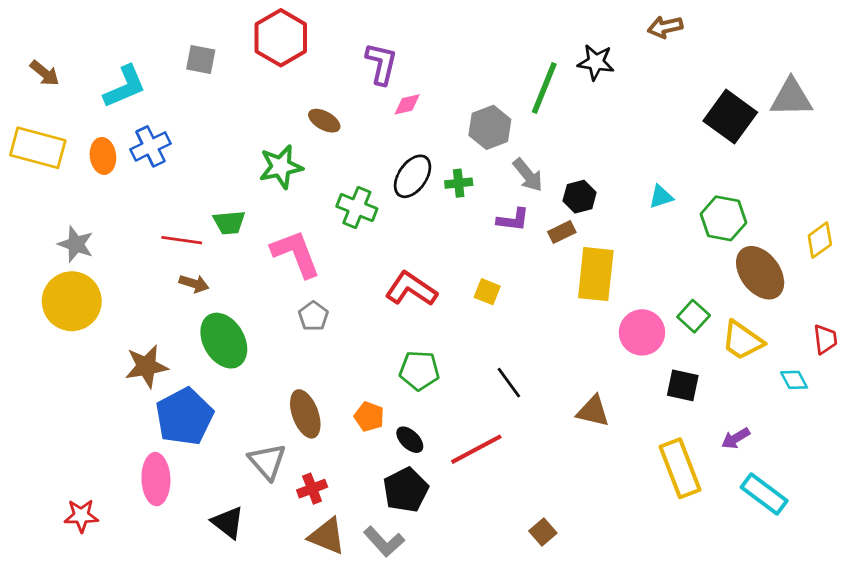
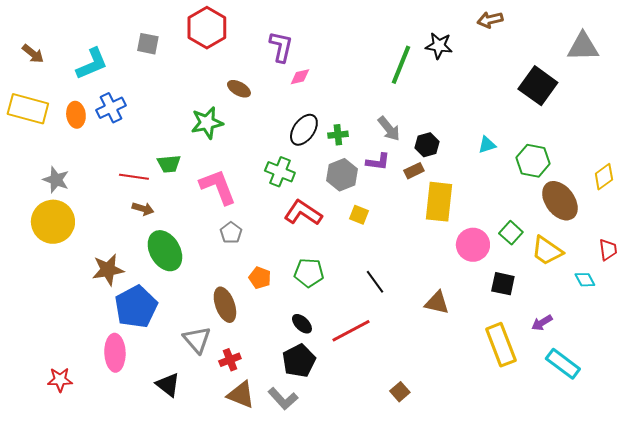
gray triangle: (791, 98) -> (583, 47), moved
gray hexagon: (490, 127) -> (342, 175), moved
green cross: (357, 208) -> (280, 172), moved
orange pentagon: (369, 417) -> (260, 278), moved

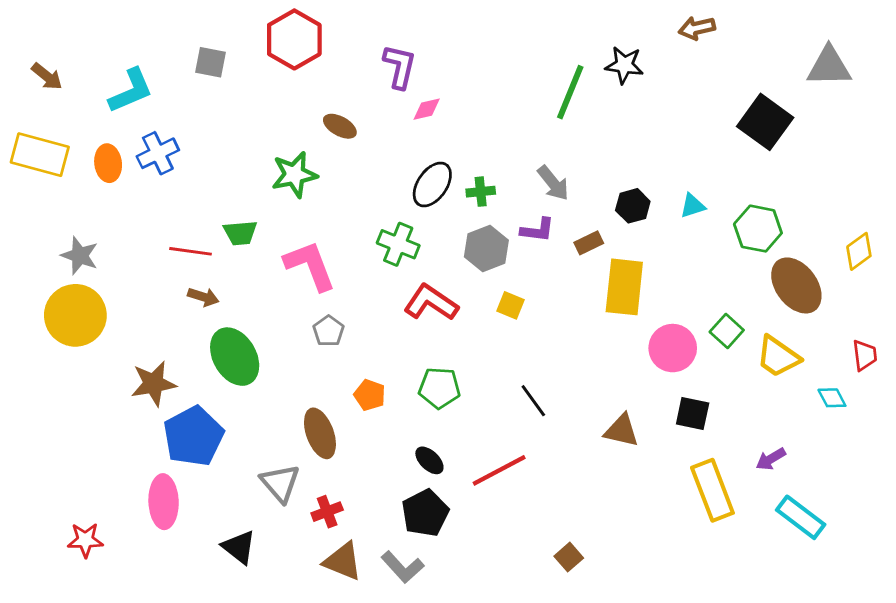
black hexagon: (427, 145) -> (633, 206), moved
black square: (503, 284) -> (693, 413), moved

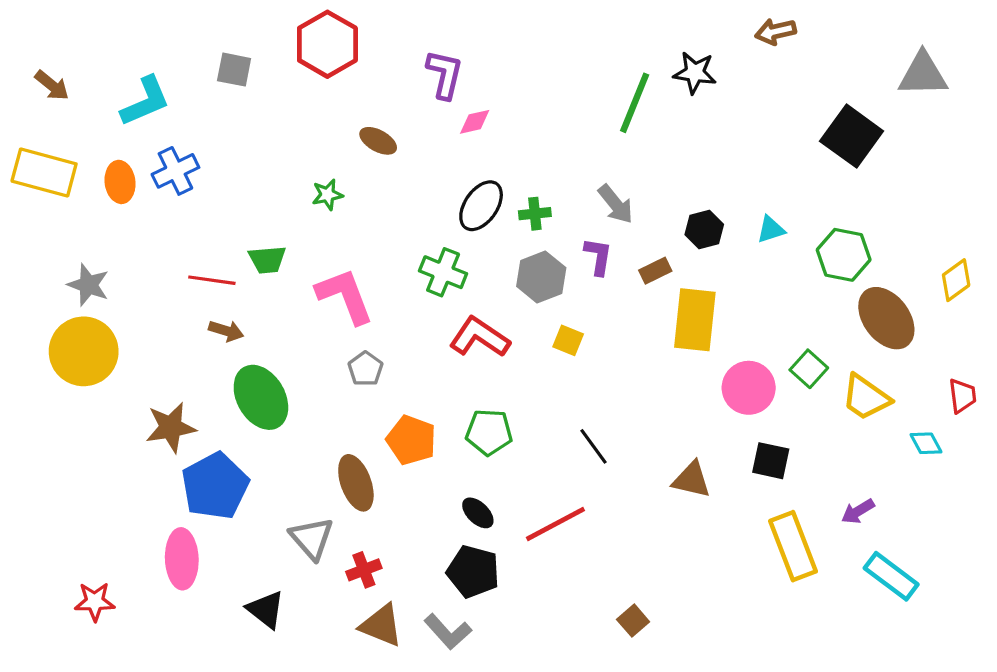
green star: (294, 175) -> (327, 195), size x0.6
purple L-shape: (538, 230) -> (598, 256), turned -88
orange pentagon: (370, 395) -> (411, 440), size x1.4
black pentagon: (425, 513) -> (473, 571), turned -30

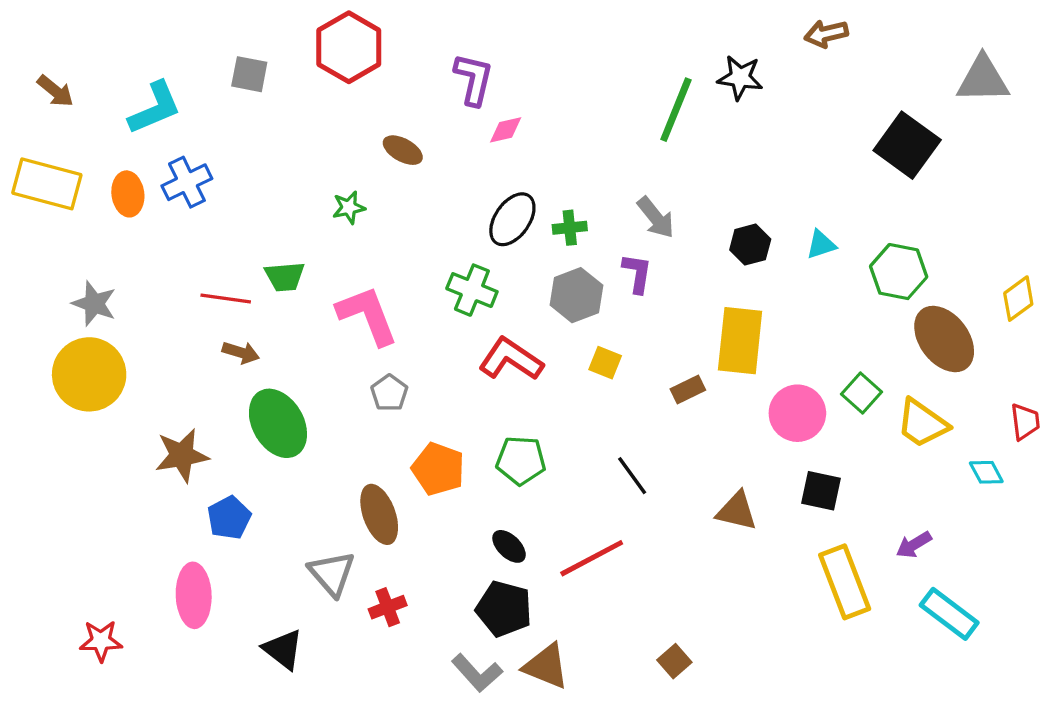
brown rectangle: (655, 271) -> (688, 390), moved
blue pentagon: (215, 486) -> (229, 518), size x0.6
brown triangle: (381, 625) -> (546, 666), moved

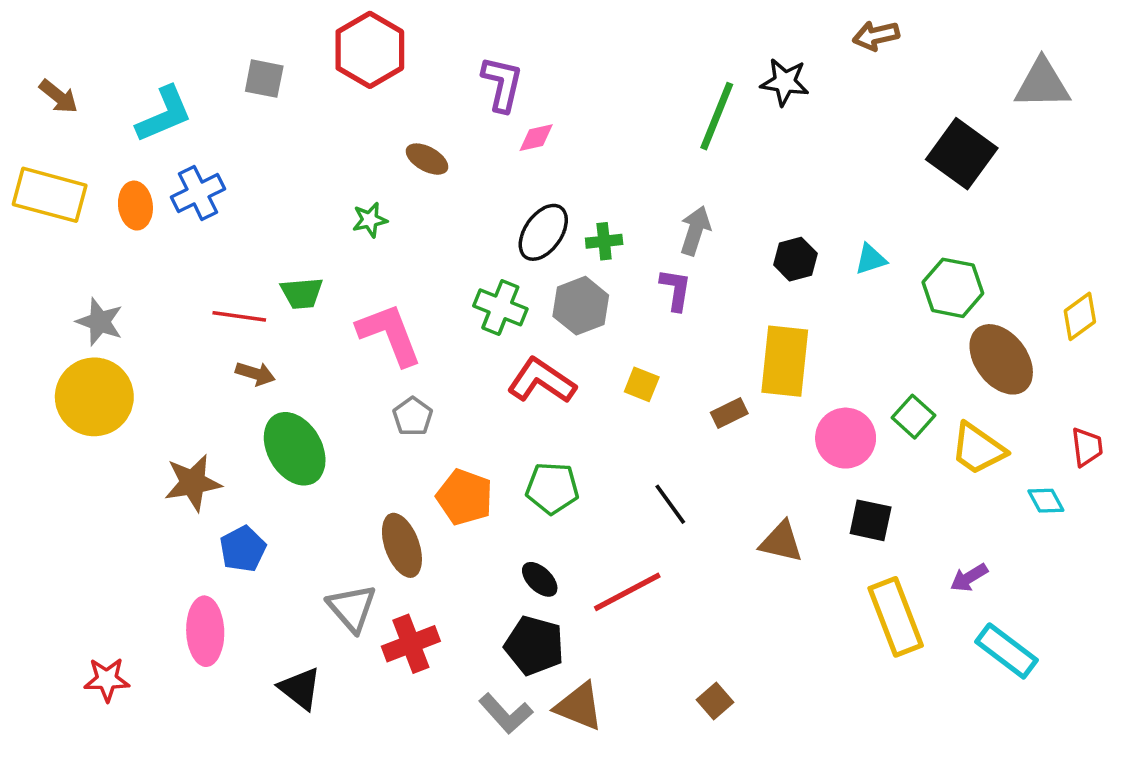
gray arrow: (656, 218) -> (695, 231), turned -123
gray hexagon: (576, 295) -> (581, 306), moved
red cross: (388, 607) -> (411, 644), size x1.4

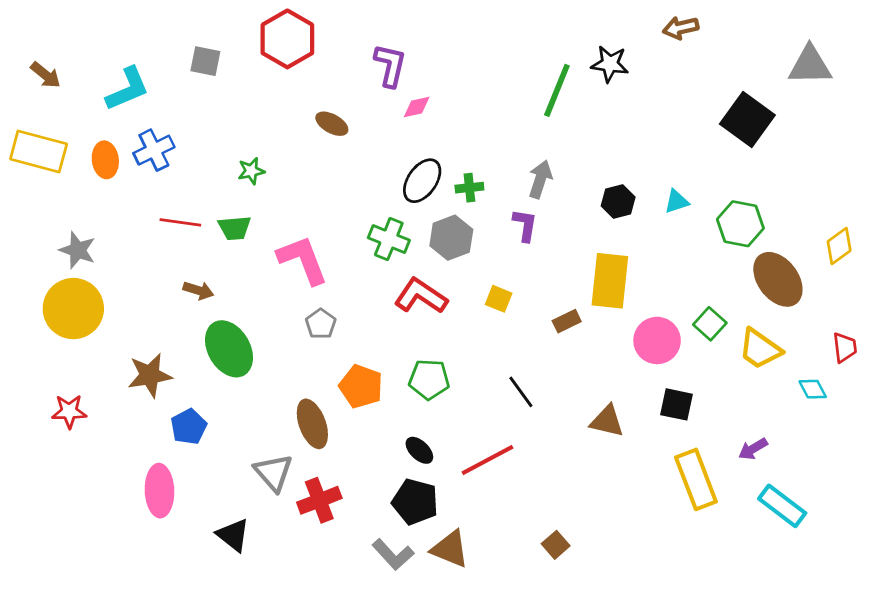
green star: (370, 220) -> (251, 171), moved
red line: (239, 316) -> (180, 222), moved
red star: (107, 680) -> (69, 411), moved

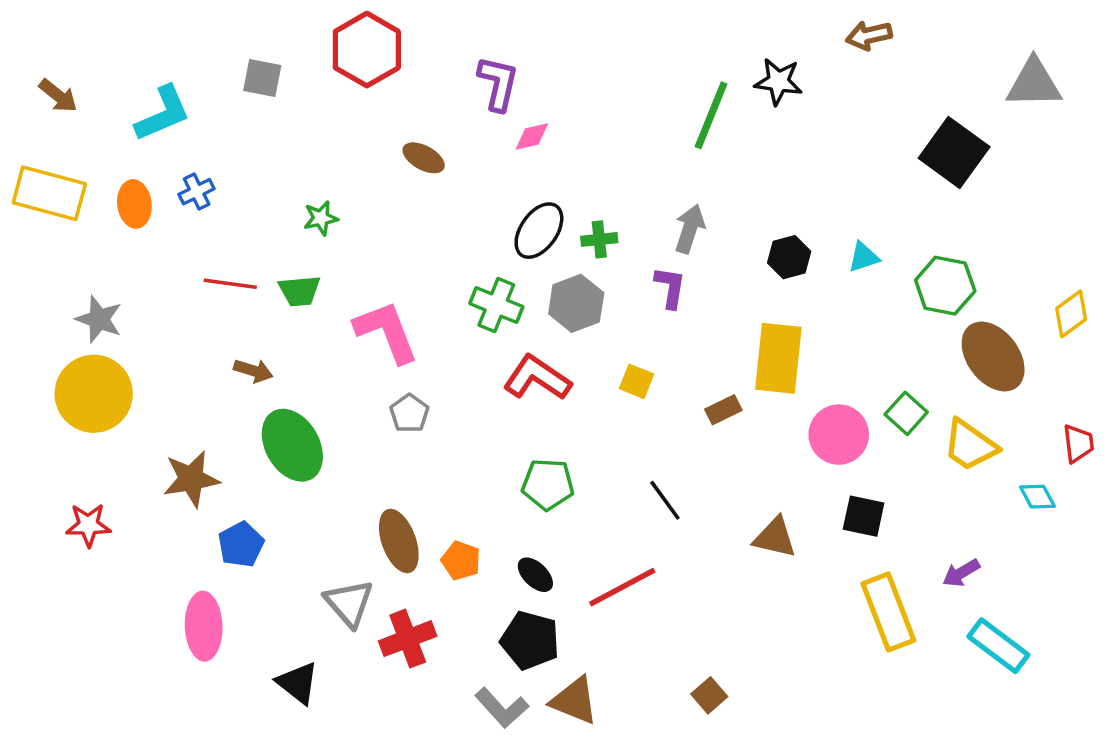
blue cross: (154, 150) -> (197, 192), size x0.7
orange pentagon: (361, 386) -> (461, 561), moved, size x0.7

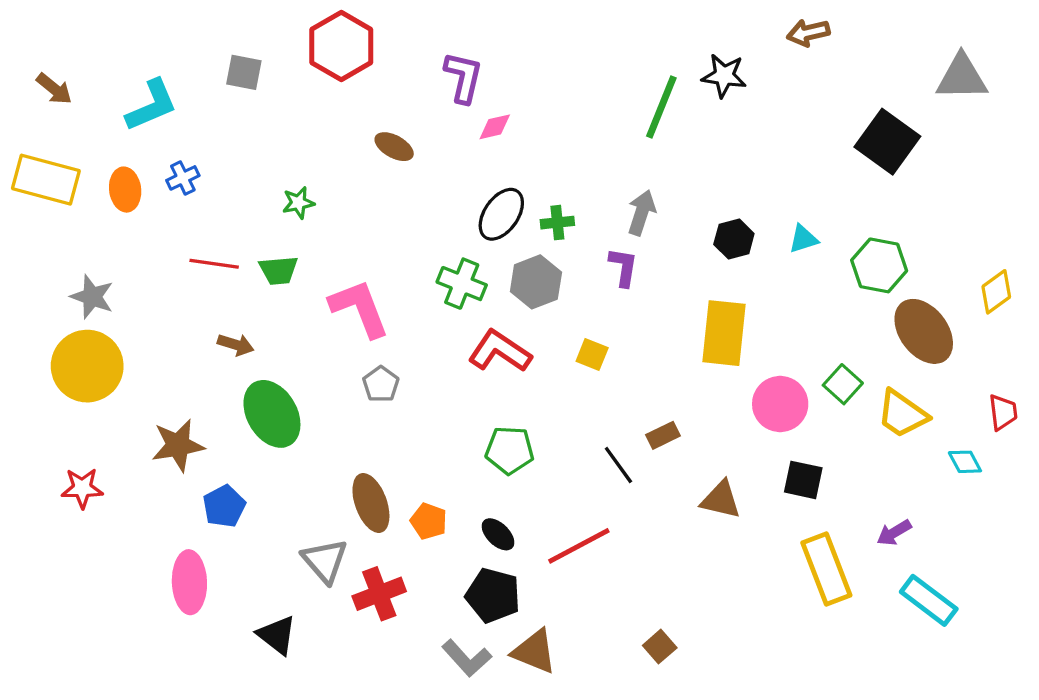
brown rectangle: (723, 410) -> (663, 435), moved

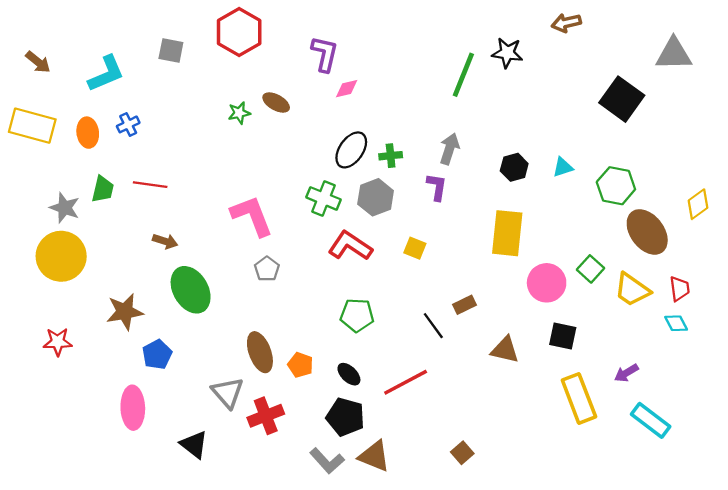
green star: (298, 203) -> (239, 113), moved
green trapezoid: (279, 270) -> (103, 189), moved, turned -72
red trapezoid: (1003, 412) -> (680, 289), moved

